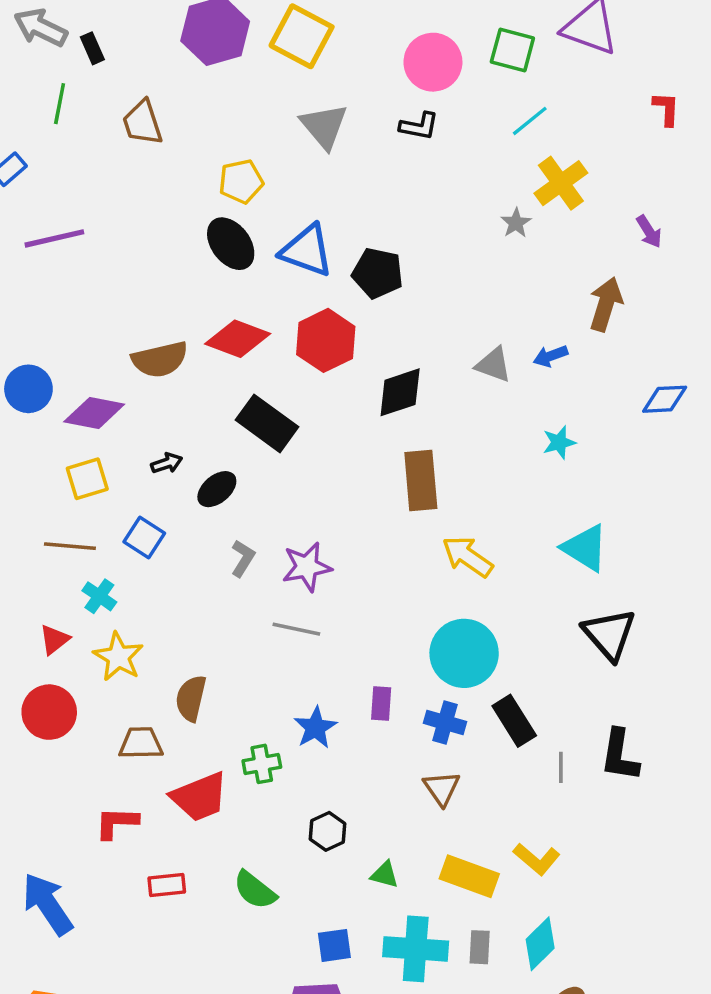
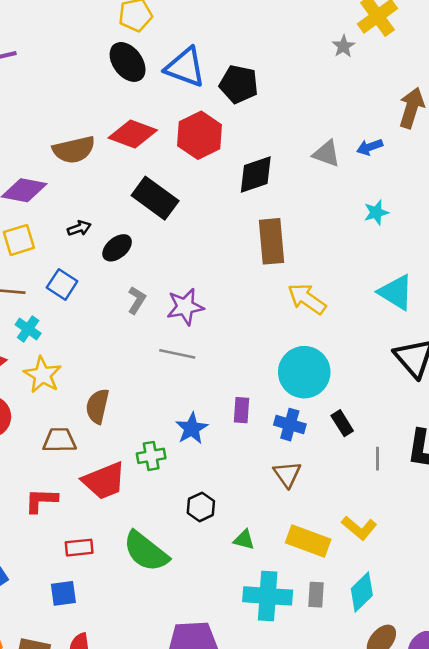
black rectangle: (514, 721) -> (342, 423), size x0.7
green semicircle: (255, 890) -> (146, 551), size x1.4
blue square: (334, 945) -> (63, 593), moved

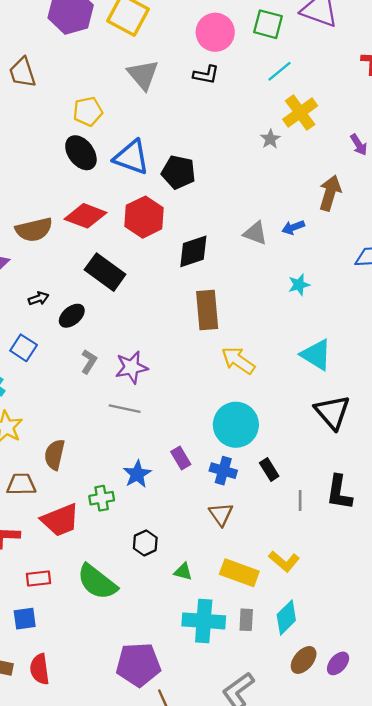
purple rectangle: (241, 410) -> (181, 458), turned -35

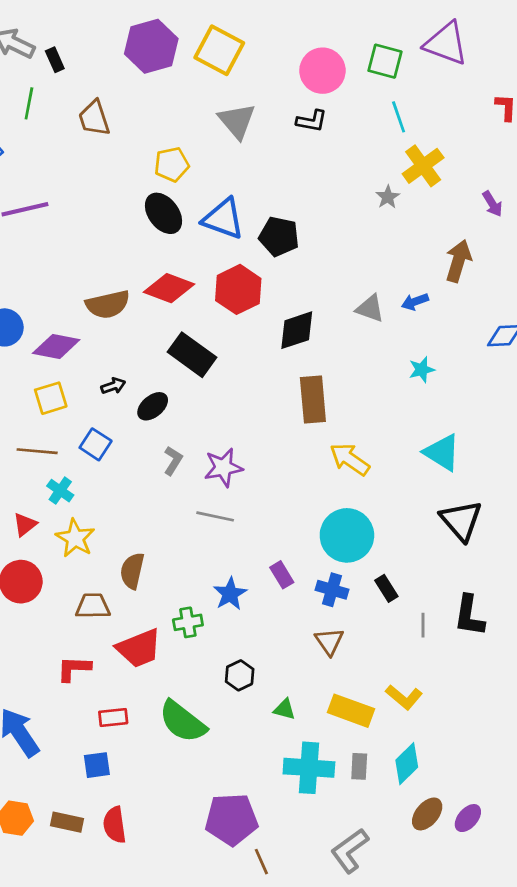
cyan line: (279, 71) -> (399, 117), turned -70

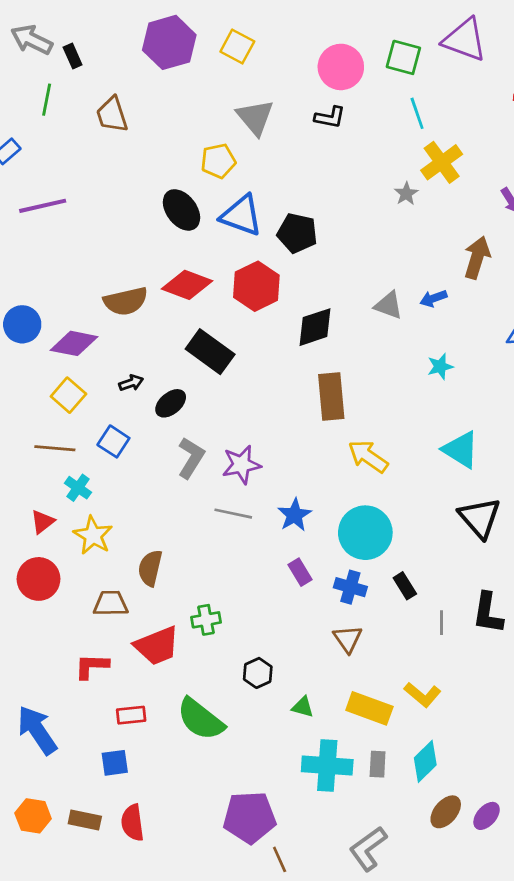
yellow square: (219, 50) -> (237, 47), size x0.7
yellow pentagon: (172, 164) -> (218, 161), moved
yellow square: (51, 398) -> (68, 395), turned -32
gray L-shape: (173, 461) -> (191, 458), size x1.4
blue star: (230, 594) -> (295, 515), moved

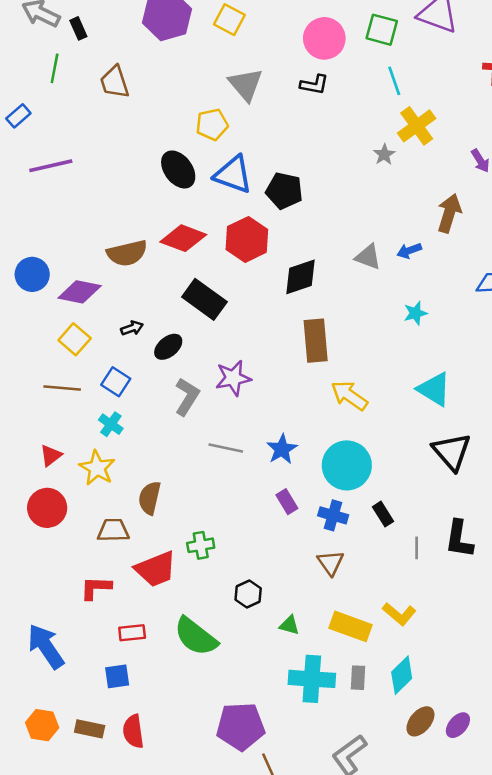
purple star: (241, 465) -> (233, 378), moved
cyan cross: (78, 488) -> (111, 424), moved

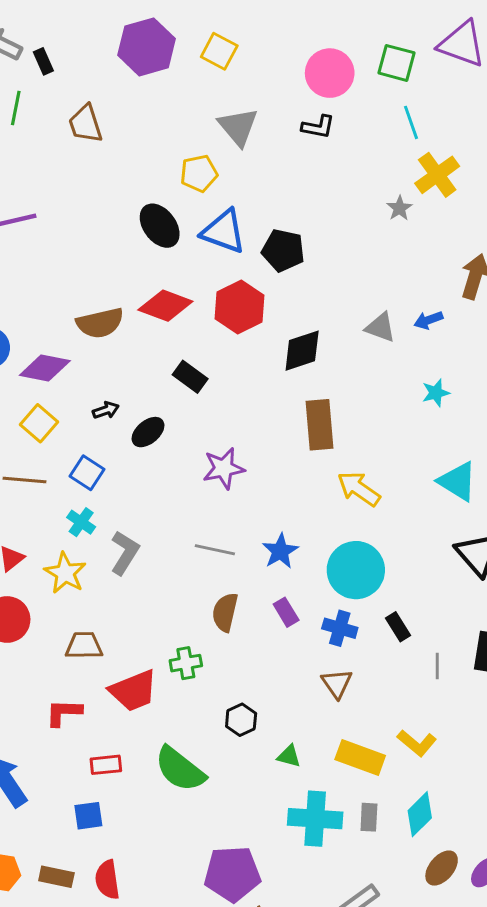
black rectangle: (204, 299) -> (190, 377), size x0.7
gray L-shape: (187, 397) -> (125, 553), moved
brown semicircle: (150, 498) -> (225, 612), moved

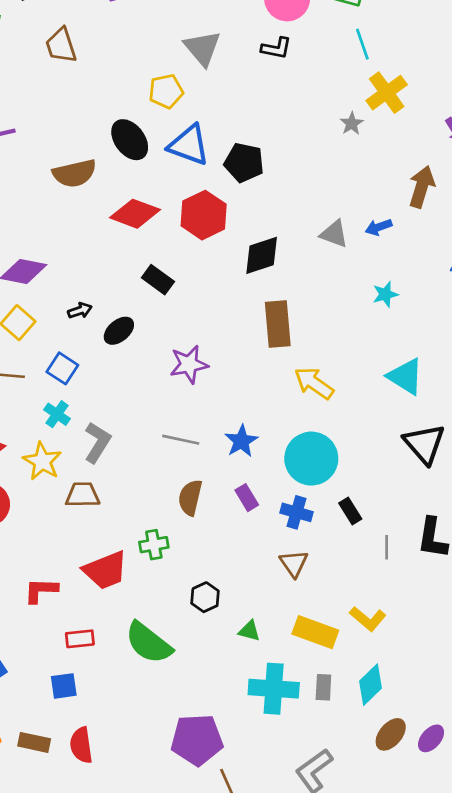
brown semicircle: (100, 323) -> (74, 173), moved
brown trapezoid: (84, 646) -> (83, 495), moved

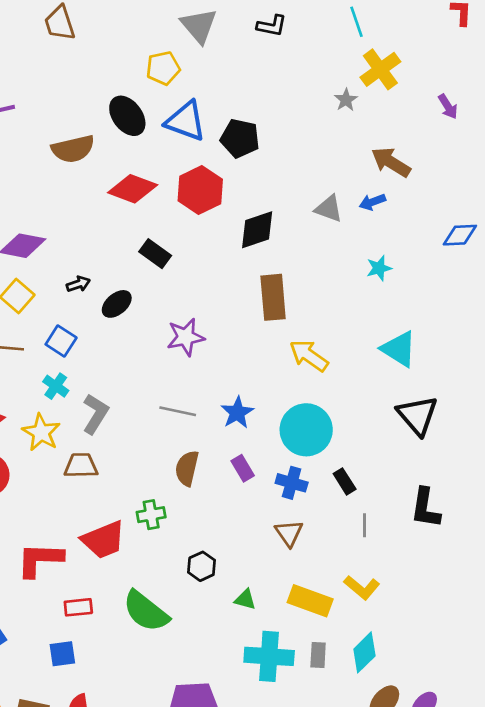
brown arrow: (422, 187) -> (391, 162), moved, turned -75
gray line: (387, 547) -> (364, 525), moved
red L-shape: (41, 590) -> (40, 560), size x1.4

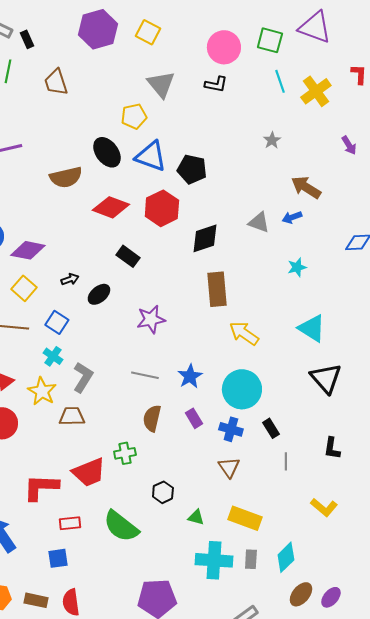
yellow cross: (380, 69) -> (316, 91), moved
black L-shape: (425, 508) -> (332, 448), size x0.7
yellow L-shape: (362, 587) -> (324, 507), moved

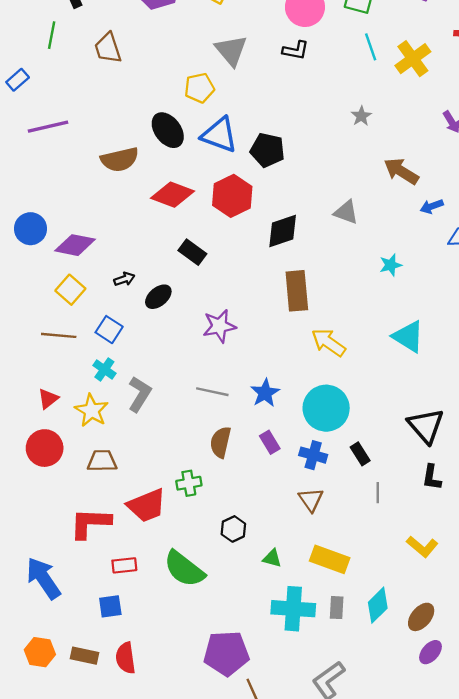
blue arrow: (292, 217) -> (432, 206), moved
black triangle: (326, 378) -> (426, 426), moved
brown trapezoid: (72, 416) -> (102, 461), moved
brown ellipse: (301, 594) -> (421, 617), moved

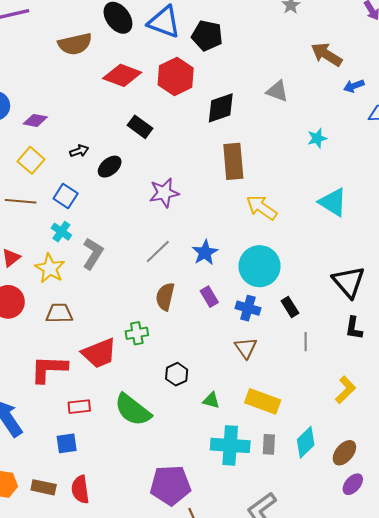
purple diamond: (75, 245) -> (35, 120), size x0.7
gray line: (212, 392) -> (158, 252), turned -56
yellow L-shape: (422, 547) -> (345, 390), turned -84

